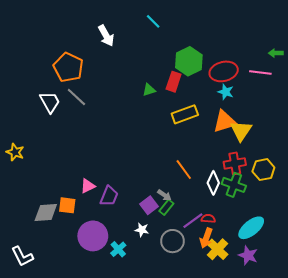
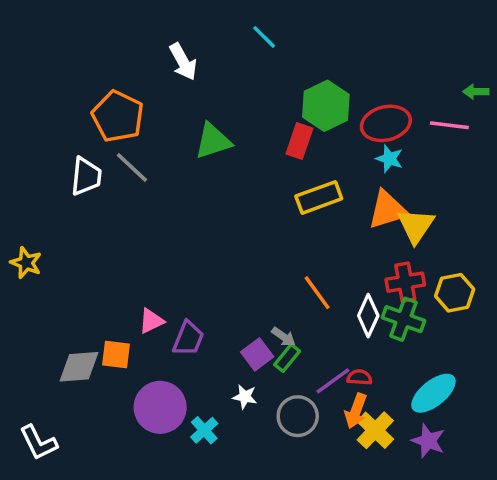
green triangle: (149, 90) -> (213, 141), moved, size x1.6
white trapezoid: (50, 102) -> (86, 176), turned 35

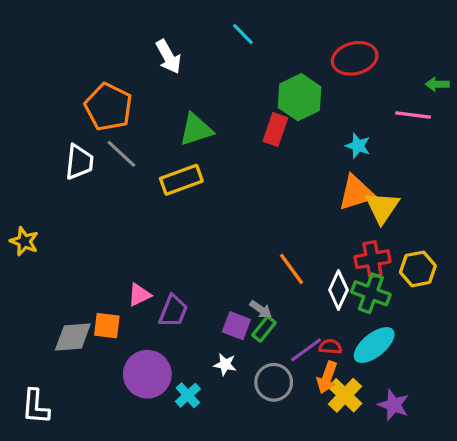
red ellipse: (386, 123) -> (355, 58), moved
yellow rectangle: (319, 197) -> (181, 180), moved
purple square: (257, 354) -> (236, 326), turned -32
cyan ellipse: (433, 393) -> (374, 345), moved
white L-shape: (38, 443) -> (36, 407), turned 30

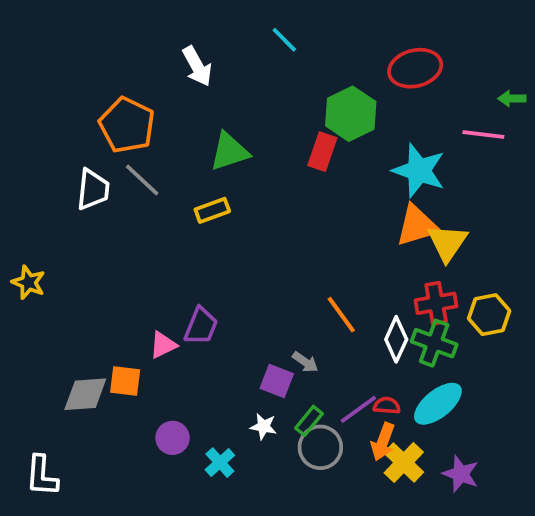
cyan star: (358, 146) -> (419, 171), size x1.8
yellow rectangle: (181, 180) -> (212, 210), size x0.7
purple trapezoid: (173, 311) -> (201, 326), moved
green rectangle: (264, 329) -> (309, 421), moved
purple circle: (147, 374) -> (173, 438), size x0.6

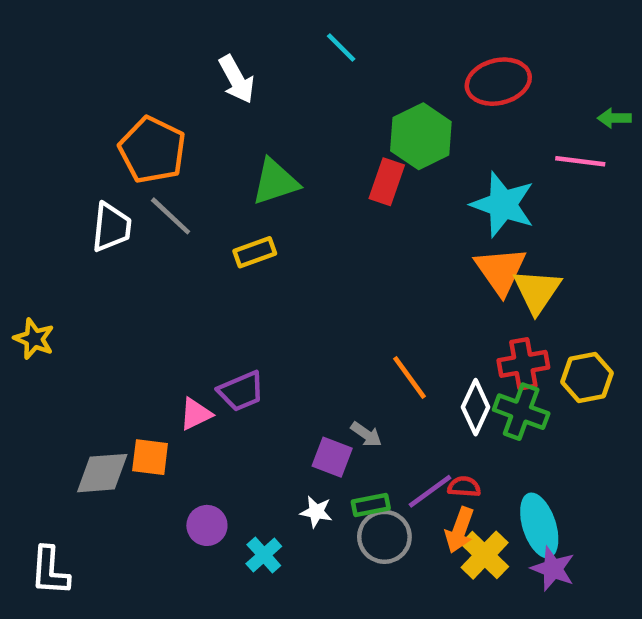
orange triangle: (417, 226) -> (501, 271), turned -48
purple trapezoid: (201, 326) -> (241, 391), turned 45
cyan ellipse: (438, 404) -> (539, 525), moved, turned -69
green rectangle: (309, 421) -> (371, 505), turned 40

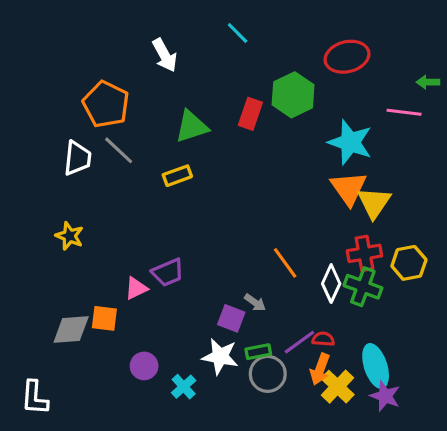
red rectangle: (387, 182) -> (250, 114), moved
yellow star: (34, 339) -> (69, 236), moved
white star: (316, 512) -> (220, 356), size x1.6

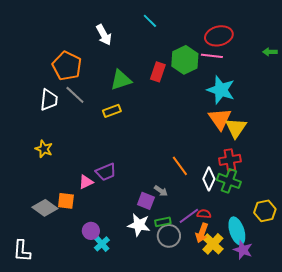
pink line: (404, 112) -> (212, 56), moved
yellow hexagon: (409, 263) -> (265, 211), moved
gray diamond: (71, 329) -> (45, 208), turned 40
cyan cross: (184, 387) -> (102, 244), moved

